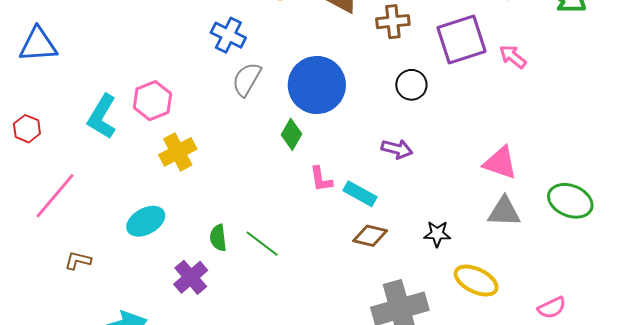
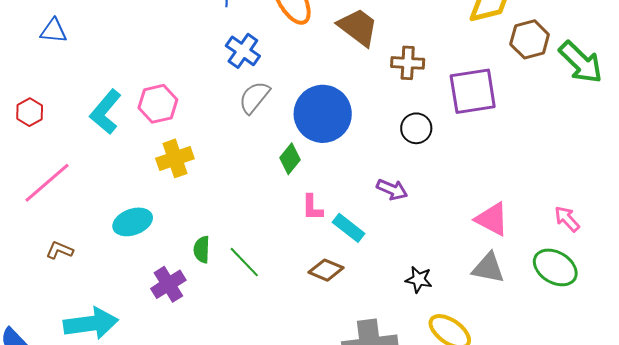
blue triangle: (38, 45) -> (54, 31), size x0.7
pink arrow: (513, 57) -> (567, 219), moved
brown diamond: (370, 236) -> (326, 270), moved

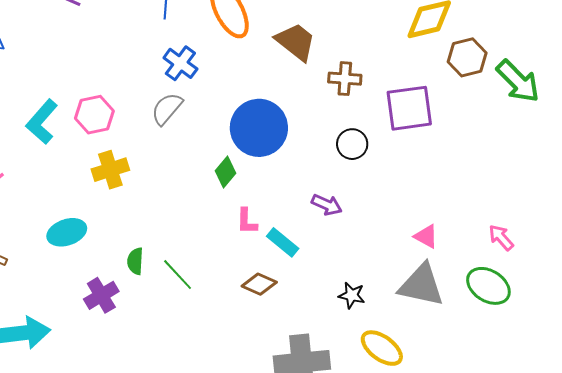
gray semicircle: (254, 97) -> (167, 109), moved
pink triangle: (492, 219) -> (426, 236), size x0.7
gray triangle: (488, 268) -> (421, 285), size x1.4

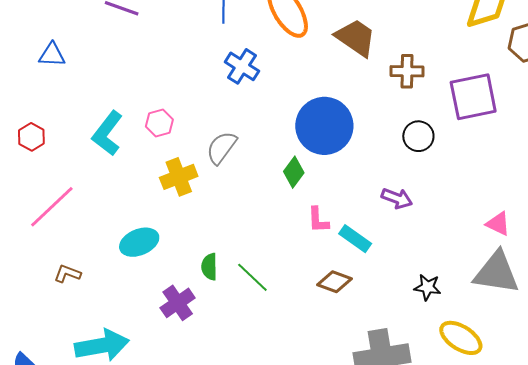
gray semicircle: (167, 109) -> (222, 148), moved
pink hexagon: (94, 115) -> (159, 123), size x0.7

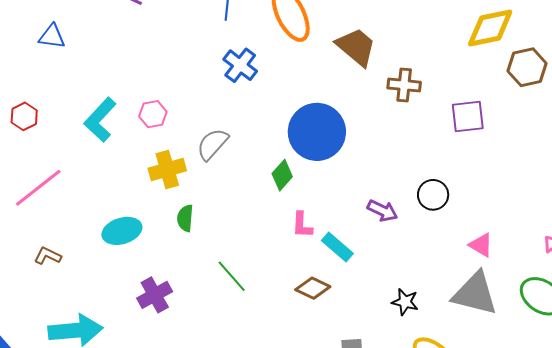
purple square: (473, 97) -> (468, 116), size x0.7
black circle: (418, 136) -> (433, 195), moved
green semicircle: (209, 267) -> (185, 218), moved

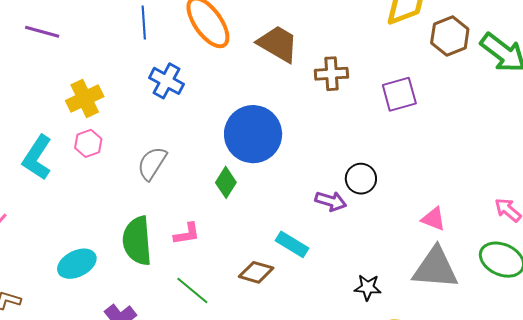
yellow cross: (167, 169) -> (85, 99), moved
black circle: (433, 195) -> (361, 179), moved
green semicircle: (185, 218) -> (137, 241), size x1.8
pink L-shape: (302, 225) -> (187, 234), moved, turned -92
brown diamond: (313, 288) -> (256, 272), moved

